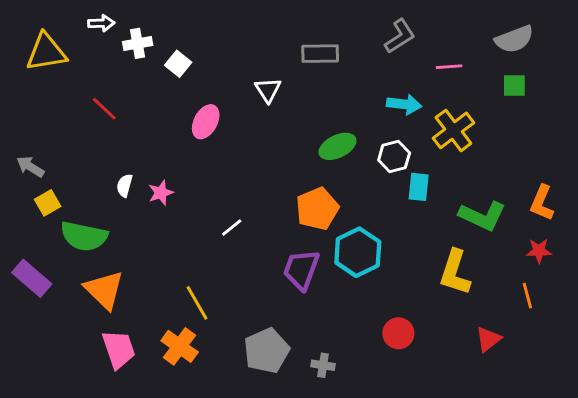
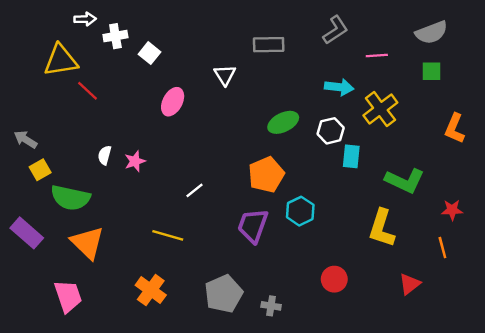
yellow triangle: (46, 52) -> (61, 60), moved
orange L-shape: (542, 203) -> (455, 128), moved
cyan hexagon: (358, 252) -> (300, 211), size x0.7
yellow line: (197, 303) -> (168, 235), moved, turned -44
pink trapezoid: (119, 349) -> (68, 296), moved

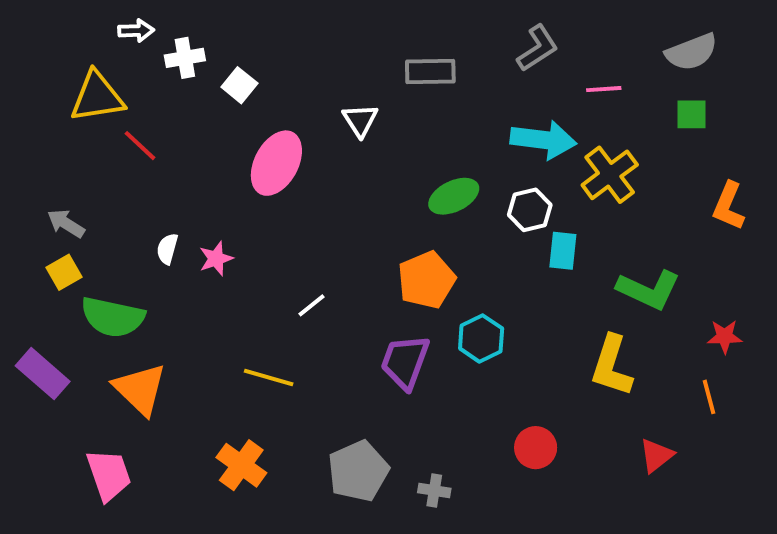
cyan arrow: (339, 87) -> (543, 140), size x1.4
pink ellipse: (173, 102) -> (276, 163), size x1.4
gray arrow: (26, 139) -> (66, 224), moved

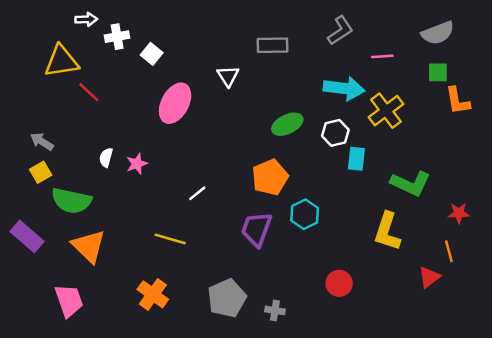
orange L-shape: (729, 206) -> (458, 101), moved, turned -32
red triangle: (656, 455) -> (429, 277), moved

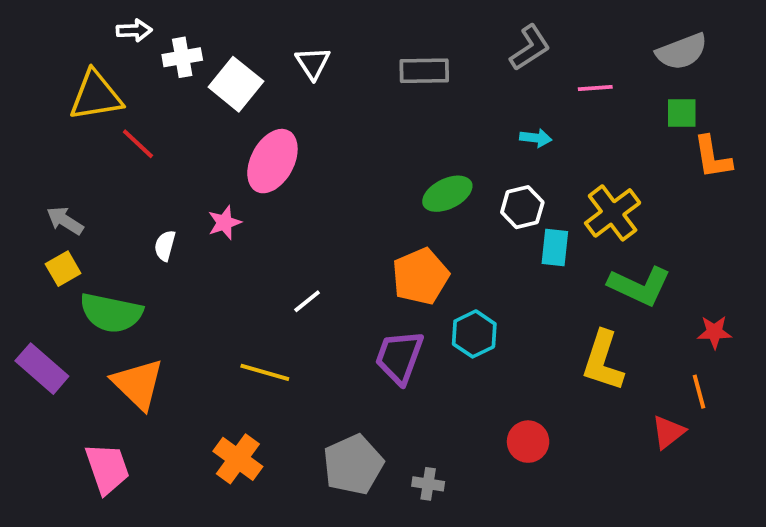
white square: (152, 54) -> (236, 84), size x1.5
white triangle: (228, 76) -> (313, 63), moved
cyan arrow: (344, 88) -> (536, 138), size x0.5
yellow cross: (386, 111) -> (613, 213), moved
pink star: (137, 164) -> (224, 223), moved

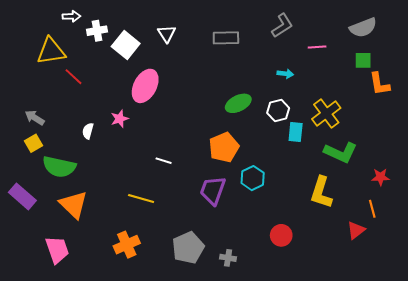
white line: (307, 301) -> (164, 161), turned 56
orange cross: (238, 459) -> (127, 245), turned 30

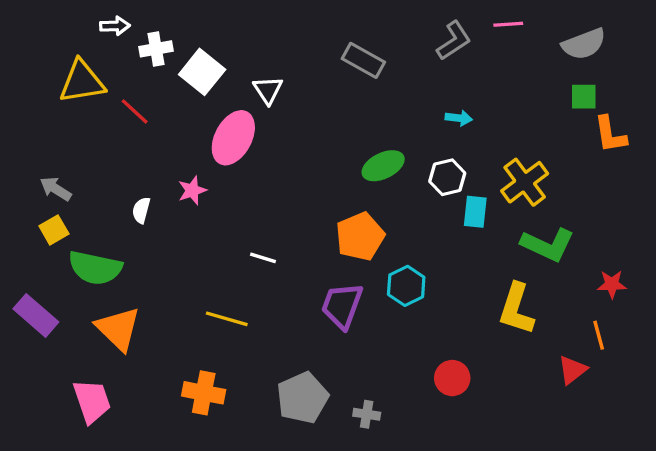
white triangle: (167, 34) -> (268, 90), moved
gray rectangle: (226, 38) -> (363, 60), turned 30
pink line: (317, 47) -> (508, 24), moved
red line: (74, 77) -> (135, 111), moved
orange cross: (127, 245) -> (204, 393), turned 35

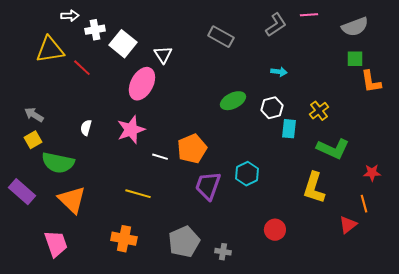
yellow cross: (525, 182) -> (319, 111), size x0.7
pink star: (192, 190) -> (131, 130), moved, size x1.6
orange pentagon: (360, 236) -> (192, 149), moved

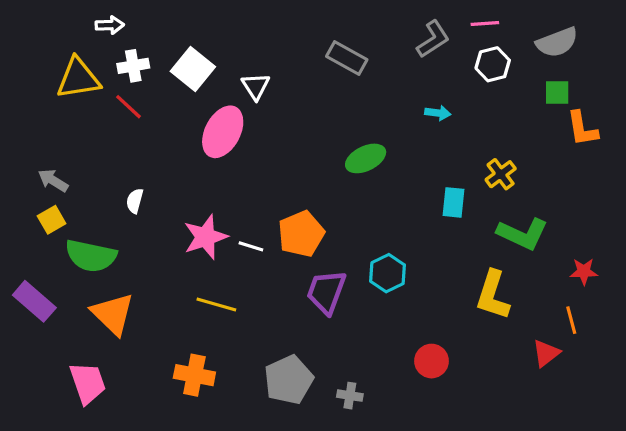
white cross: (95, 30) -> (133, 66), moved
white hexagon: (272, 108) -> (493, 64), moved
pink star: (131, 130) -> (205, 237), moved

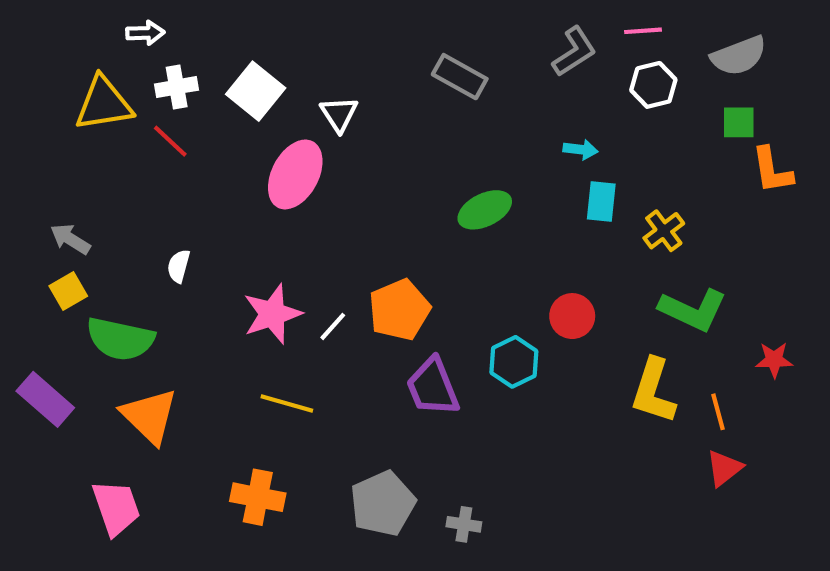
cyan rectangle: (453, 202) -> (601, 202), moved
white line: (251, 246) -> (333, 326), turned -65
purple trapezoid: (326, 292) -> (433, 387), turned -42
orange line: (571, 320) -> (718, 412), moved
red circle: (432, 361) -> (572, 316), moved

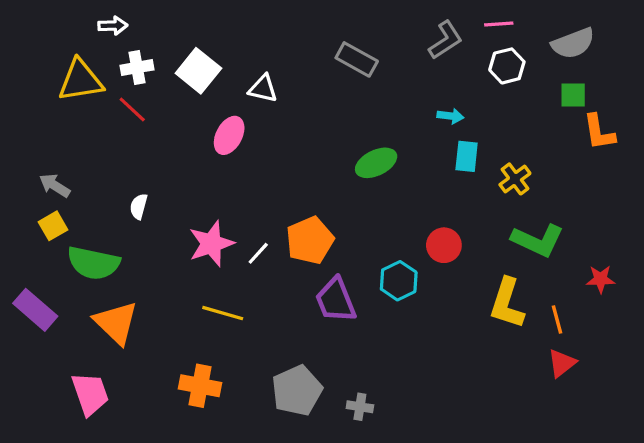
white triangle: (339, 114) -> (263, 89), turned -44
pink ellipse: (295, 174) -> (229, 135), size x0.7

